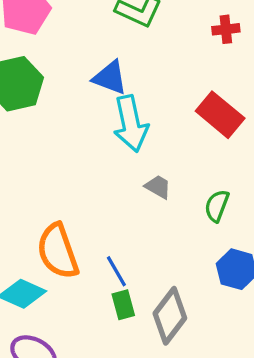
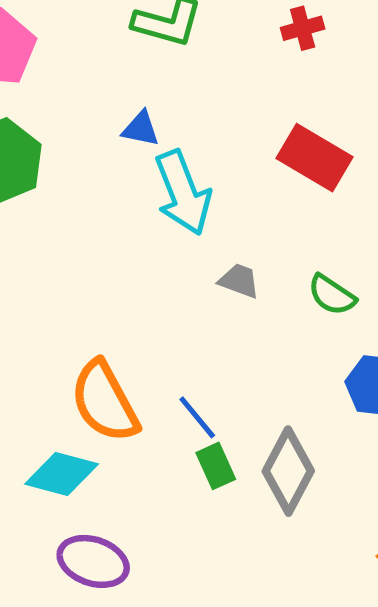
blue triangle: (110, 78) -> (141, 129), size x0.7
green semicircle: (217, 206) -> (332, 295), turned -68

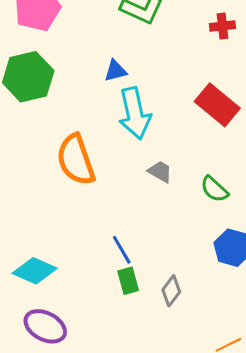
blue triangle: (141, 129) -> (116, 71), turned -35
orange semicircle: (105, 402) -> (76, 160), moved
gray diamond: (288, 471) -> (171, 291), size x0.6

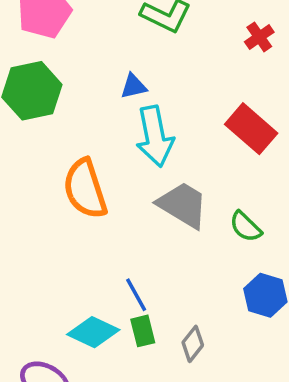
red cross: (222, 26) -> (259, 37), turned -30
gray trapezoid: (160, 172) -> (183, 205), size x1.8
cyan diamond: (35, 271) -> (93, 332), moved

